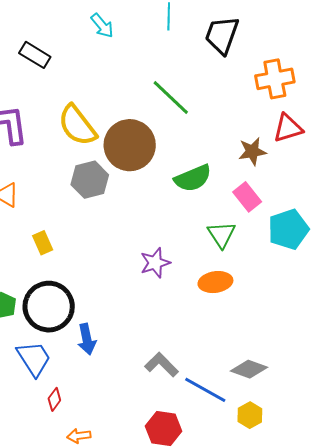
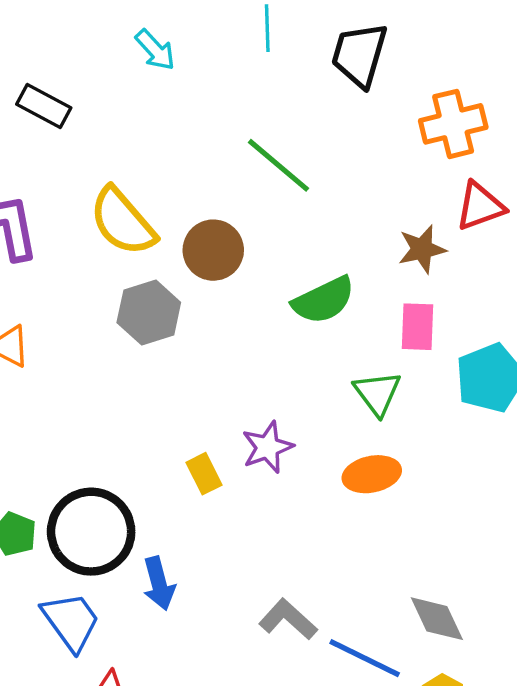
brown circle: (130, 145) -> (213, 250), size x0.7
pink rectangle: (247, 197) -> (417, 327), turned 44
yellow rectangle: (43, 243) -> (204, 474), moved
gray diamond: (249, 369) -> (437, 619), turned 48

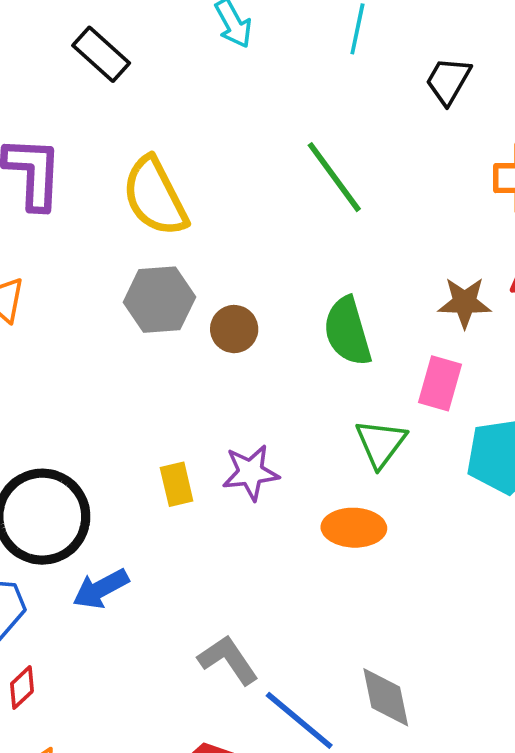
black trapezoid: (359, 55) -> (448, 81), size x0.7
brown circle: (213, 250) -> (234, 329), moved, size x0.7
green semicircle: (324, 300) -> (347, 331), turned 86
blue arrow: (159, 583) -> (101, 589), turned 63

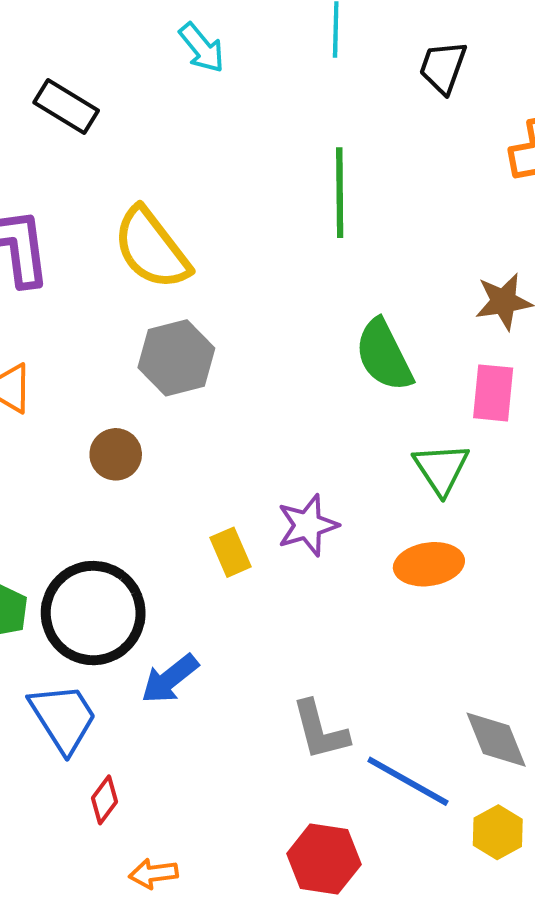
green line: (334, 177) -> (340, 193), turned 46
brown circle: (234, 329) -> (116, 454), moved
gray L-shape: (228, 660) -> (320, 730), turned -150

